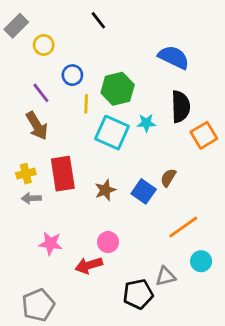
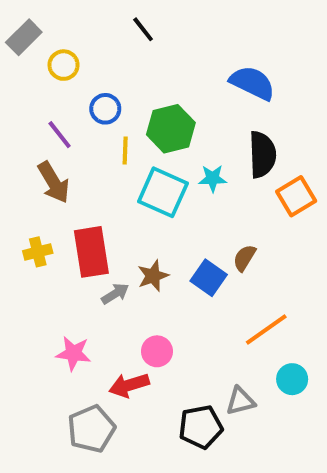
gray arrow: (31, 198) -> (115, 294), moved, turned 150
gray pentagon: (38, 305) -> (91, 429), moved

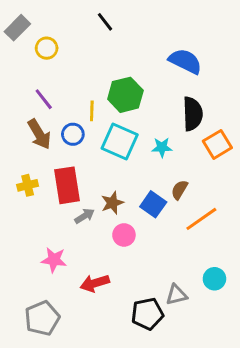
blue circle: (105, 109) -> (73, 134), moved
cyan star: (213, 178) -> (162, 147), moved
orange line: (266, 329) -> (201, 219), moved
pink circle: (157, 351) -> (124, 235), moved
gray pentagon: (91, 429) -> (42, 318), moved

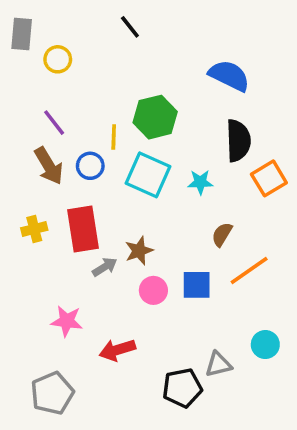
gray rectangle: (17, 28) -> (22, 34), turned -40
blue square: (153, 204) -> (197, 285), moved, turned -35

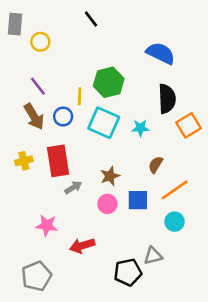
brown star: (139, 251) -> (110, 176), moved
cyan circle: (265, 345) -> (175, 222), moved

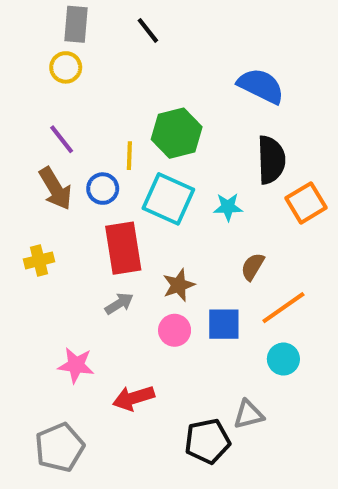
gray rectangle: (15, 24) -> (76, 24), moved
red rectangle: (58, 161) -> (123, 248), moved

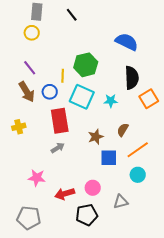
brown star: (179, 285) -> (96, 137), moved
pink circle: (175, 330) -> (93, 188), moved
black pentagon: (207, 441) -> (87, 215), moved
gray pentagon: (60, 447) -> (29, 218), turned 30

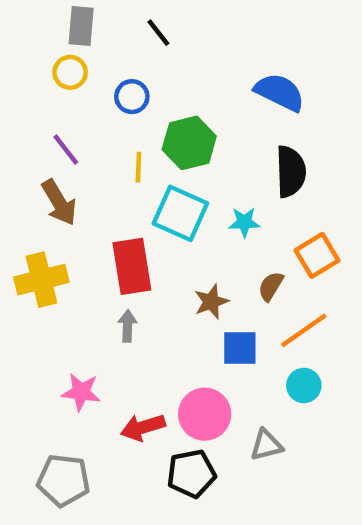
blue circle: (50, 92) -> (132, 97), moved
orange square: (149, 99) -> (317, 255), moved
yellow cross: (19, 127) -> (41, 280), size x1.6
gray arrow: (58, 148) -> (127, 326), turned -56
pink circle: (93, 188) -> (205, 414), size x1.5

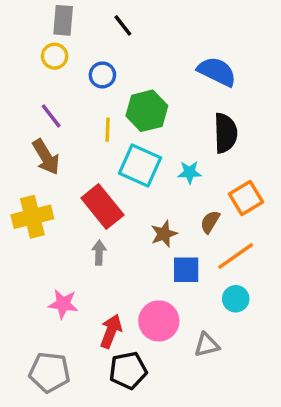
red rectangle: (132, 266) -> (102, 207), turned -30
red arrow: (143, 427) -> (111, 331), turned 128
black pentagon: (191, 474) -> (128, 371), moved

